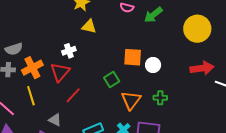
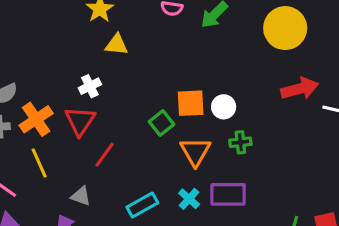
orange square: (133, 57) -> (191, 103), moved
white circle: (153, 65) -> (224, 107), moved

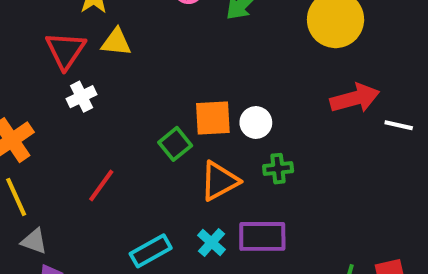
red triangle: (80, 121) -> (65, 50), moved
orange triangle: (195, 152) -> (219, 181), turned 32
gray triangle: (81, 196) -> (34, 241), moved

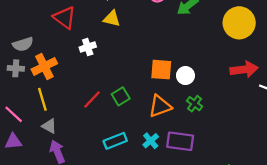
red triangle: (65, 50) -> (65, 18), moved, turned -35
green square: (175, 144) -> (121, 96), moved
green cross: (278, 169) -> (195, 104), turned 35

